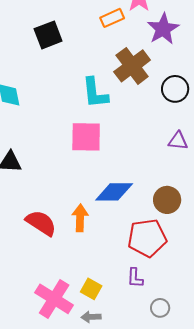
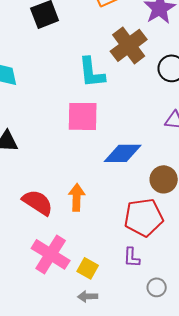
blue diamond: (114, 192) -> (123, 153), moved
pink cross: (54, 299) -> (51, 254), moved

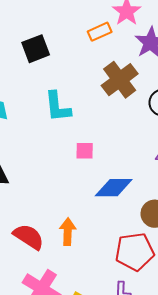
cyan L-shape: (92, 72) -> (58, 107), moved
pink square: (83, 116) -> (85, 151), moved, size x0.6

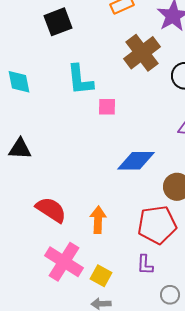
pink square: (85, 151) -> (107, 107), moved
orange arrow: (68, 232) -> (98, 220), moved

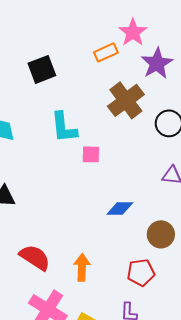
blue diamond: (136, 161) -> (120, 208), size x0.7
red pentagon: (157, 225) -> (141, 272), size x0.7

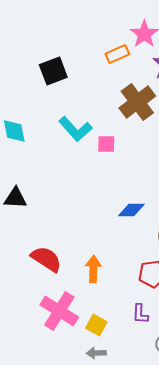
cyan L-shape: (64, 127) -> (75, 129), turned -36
pink square: (91, 154) -> (106, 144), moved

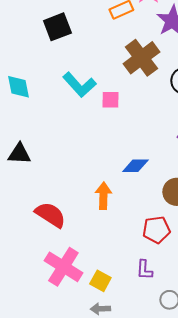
orange arrow: (93, 269) -> (103, 196), moved

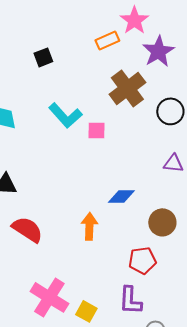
black square: (57, 27) -> (43, 57), size x0.7
red semicircle: (50, 215) -> (27, 229), moved
purple L-shape: (144, 270) -> (130, 300), size x1.4

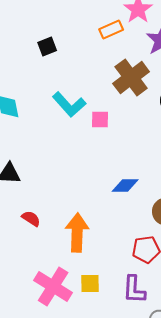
orange arrow: (89, 226) -> (77, 233), moved, size x1.4
red semicircle: (27, 229) -> (31, 219), size x0.6
yellow square: (86, 311) -> (90, 284), moved, turned -30

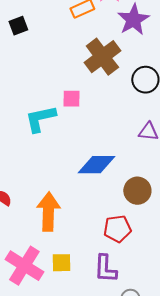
cyan L-shape: (69, 105) -> (40, 119), moved, turned 120
blue diamond: (125, 186) -> (96, 165), size x1.4

